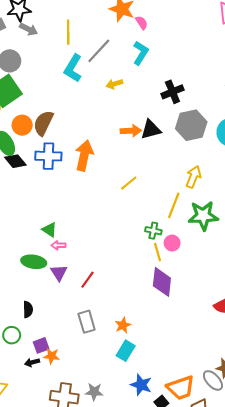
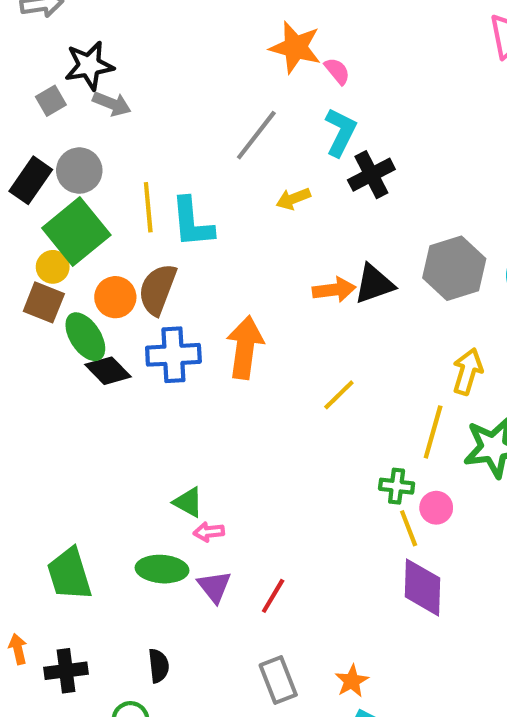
yellow line: (68, 32) -> (148, 207), moved
cyan L-shape: (73, 68) -> (192, 223), moved, turned -32
black cross: (172, 92) -> (371, 175), moved

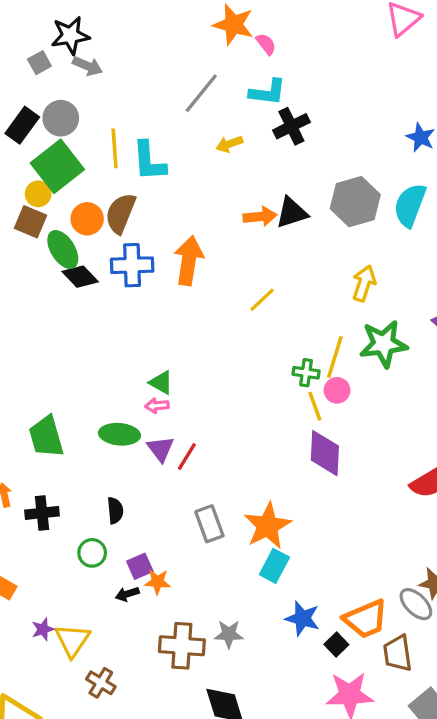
cyan L-shape: (341, 132) -> (268, 92), turned 69
yellow line: (433, 432) -> (335, 357), moved
green triangle: (188, 502) -> (161, 383), moved
red line: (273, 596) -> (187, 457), moved
orange star: (352, 681) -> (267, 526), size x1.8

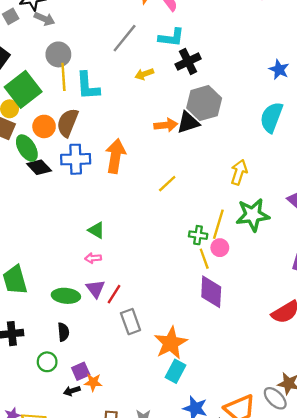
gray circle: (61, 118) -> (58, 54), moved
gray hexagon: (355, 202) -> (204, 103), moved
green triangle: (161, 383) -> (96, 230), moved
green ellipse: (119, 434) -> (66, 296), moved
gray rectangle: (209, 524) -> (131, 322), moved

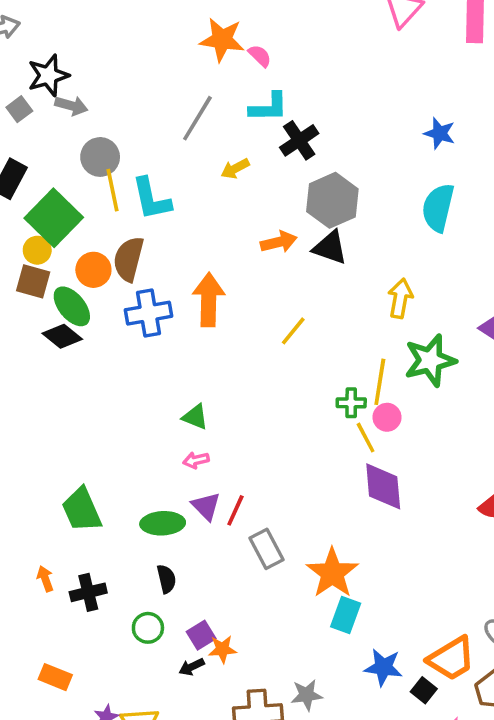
black triangle: (188, 122) -> (330, 248), moved, turned 45
black diamond: (39, 167) -> (62, 336), moved

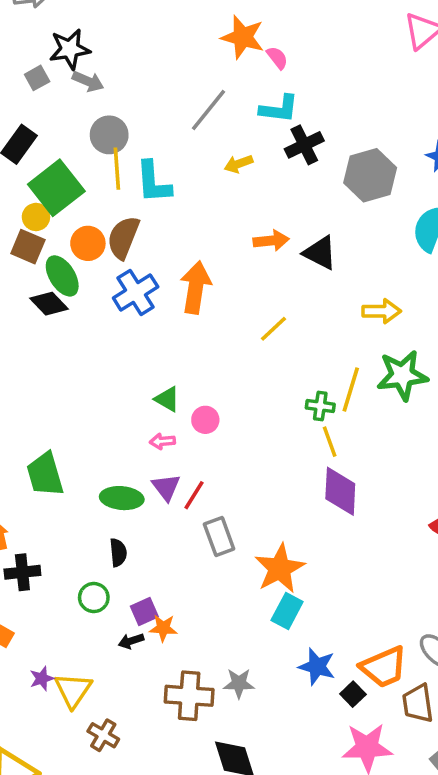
gray hexagon: (332, 200) -> (370, 175), moved
yellow arrow: (400, 298) -> (382, 311), turned 72
blue cross: (148, 313) -> (136, 292), turned -30
pink circle: (387, 417) -> (205, 420), moved
black cross: (88, 592) -> (22, 572), moved

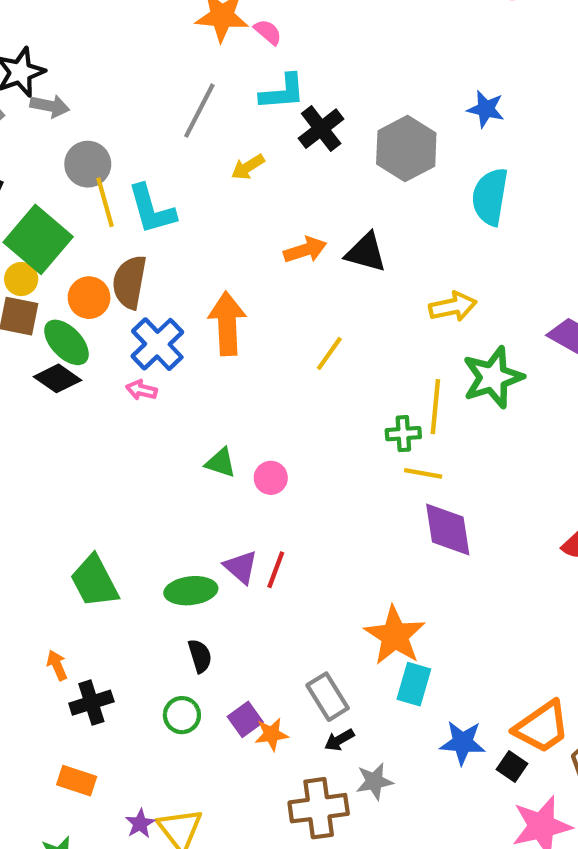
pink arrow: (162, 441) -> (141, 390), moved, turned 30
yellow line: (330, 442) -> (423, 473), turned -48
gray rectangle: (219, 537) -> (328, 697), moved
black arrow: (131, 641) -> (339, 740), moved

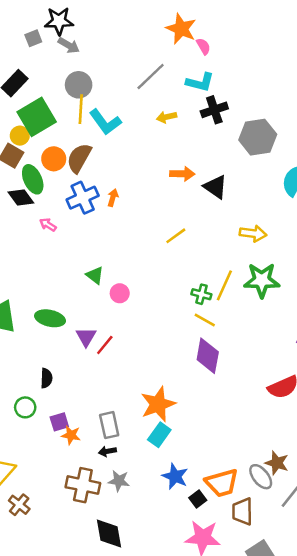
cyan L-shape: (152, 209) -> (105, 122), turned -40
orange arrow: (227, 324) -> (113, 198), moved, size x0.5
pink arrow: (141, 390) -> (48, 225), moved
green ellipse: (191, 591) -> (50, 318), moved

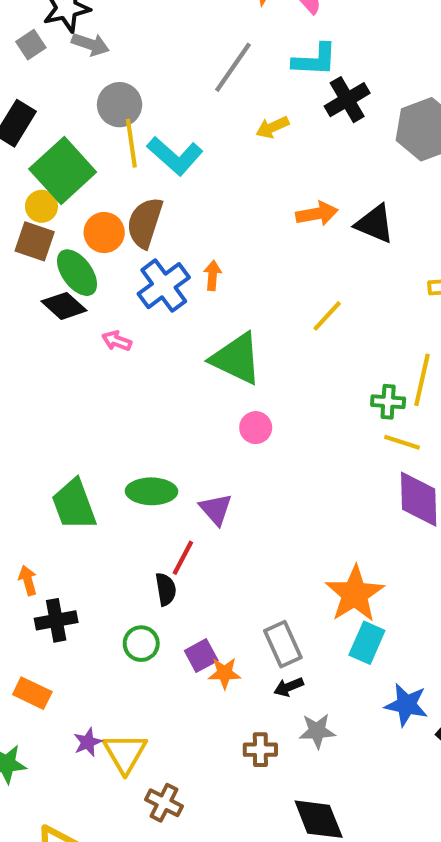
green triangle: (95, 275) -> (236, 359), moved, size x1.8
red line: (105, 345) -> (183, 558), moved
brown cross: (83, 485) -> (260, 750), size x0.6

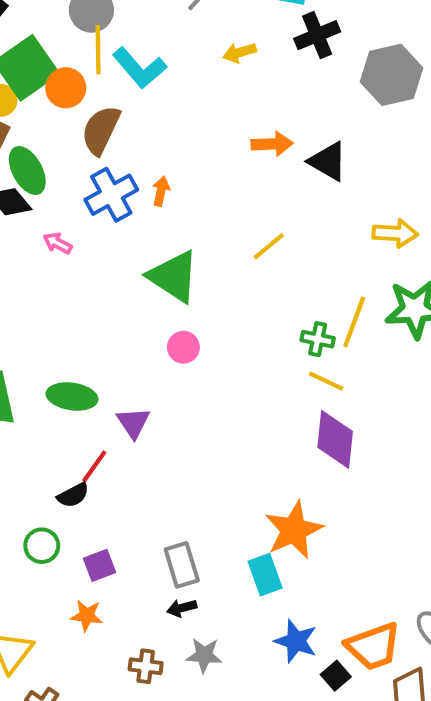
orange circle: (104, 233) -> (66, 88), moved
black semicircle: (166, 589) -> (73, 495), turned 64
orange star: (355, 594) -> (294, 530), moved
cyan rectangle: (367, 643) -> (265, 575), turned -51
orange star: (224, 673) -> (87, 616), moved

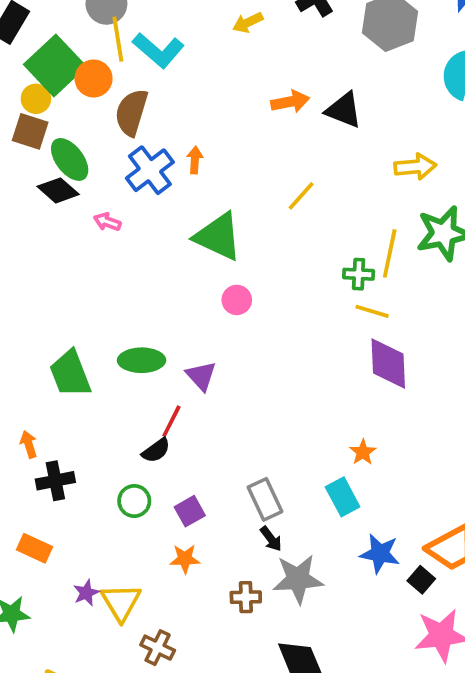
orange star: (294, 530) -> (363, 452), size x0.5
black arrow: (182, 608) -> (271, 539), turned -104
gray star: (204, 655) -> (298, 579), size x1.5

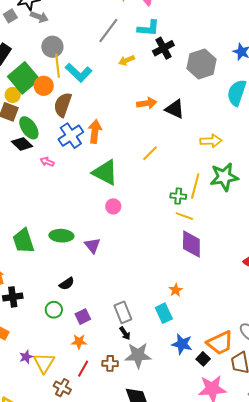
orange arrow: (195, 160) -> (95, 132), size x1.6
red line: (171, 421) -> (83, 369), moved

